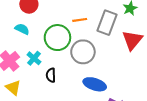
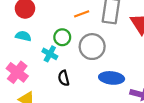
green circle: (57, 38) -> (62, 37), size x0.6
cyan cross: (34, 58) -> (50, 54), moved

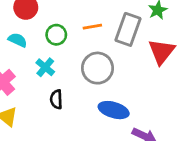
green circle: (62, 37) -> (56, 35), moved

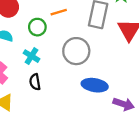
orange line: (92, 27) -> (59, 12), moved
black semicircle: (56, 99) -> (35, 82), moved

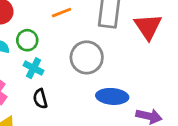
green circle: (37, 27) -> (27, 40), moved

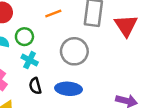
blue ellipse: (112, 96) -> (69, 89), moved

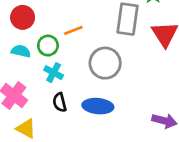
orange line: (53, 13) -> (73, 30), moved

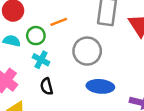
blue ellipse: (98, 106) -> (100, 86), moved

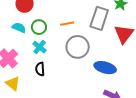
orange line: (59, 22) -> (67, 24), moved
blue ellipse: (100, 86) -> (105, 68), moved

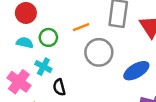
cyan cross: (40, 47) -> (43, 67), moved
blue ellipse: (105, 68) -> (136, 71), turned -35

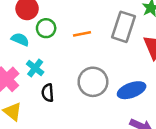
green circle: (48, 37) -> (46, 28), moved
gray circle: (99, 52) -> (93, 82), moved

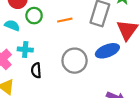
cyan cross: (35, 68) -> (25, 50), turned -32
blue ellipse: (132, 90) -> (107, 51), moved

